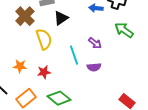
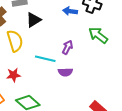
purple arrow: (95, 43) -> (68, 47), turned -104
cyan line: (74, 55) -> (45, 59), turned -60

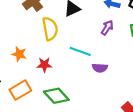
purple arrow: (68, 47) -> (107, 28), moved

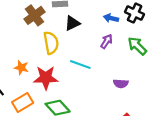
red star: (44, 65) -> (46, 78), size x1.6
purple semicircle: (100, 68) -> (121, 84), moved

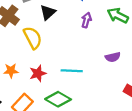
cyan line: (80, 65) -> (72, 71), moved
red star: (46, 78) -> (38, 73), size x0.7

